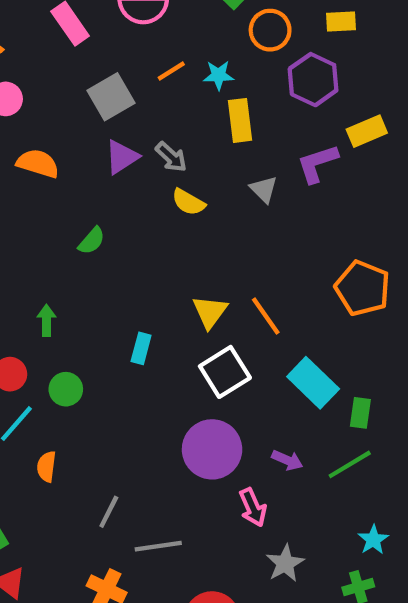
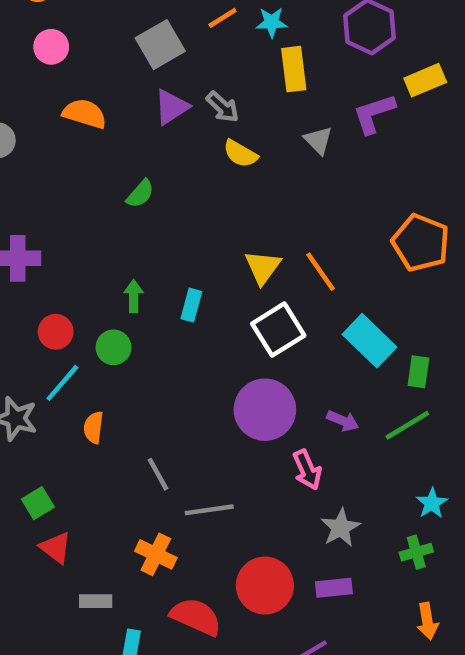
green arrow: (46, 320) -> (134, 296), moved
gray line: (109, 512) -> (158, 474), turned -56

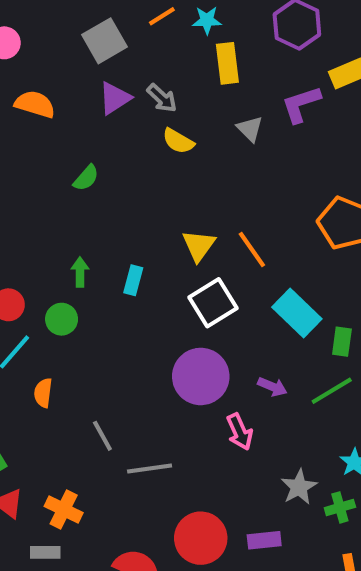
gray star: (341, 528) -> (299, 487), moved
orange cross: (156, 554) -> (64, 510), moved

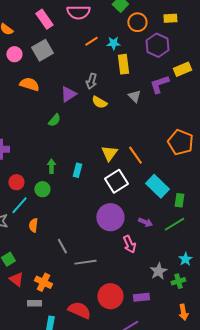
gray square: (105, 41) -> (42, 50), moved
purple triangle: (115, 98) -> (68, 94), moved
gray arrow: (162, 98) -> (91, 81), turned 63

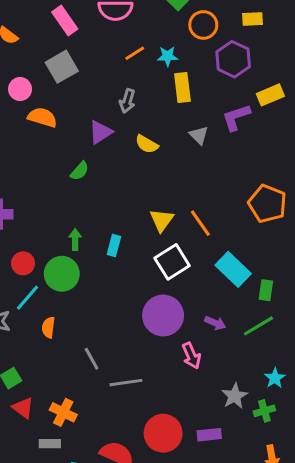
pink circle: (14, 54) -> (20, 89), moved
gray arrow: (91, 81) -> (127, 101), moved
green circle: (42, 189) -> (62, 274), size x1.5

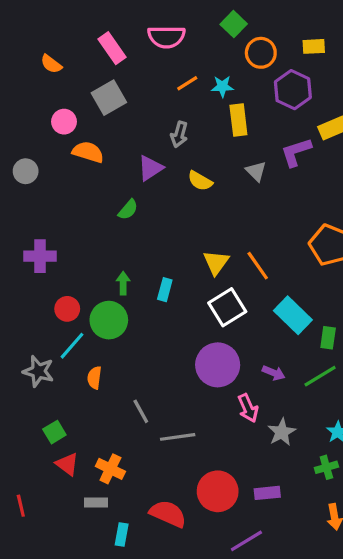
gray star: (235, 396) -> (282, 432), moved

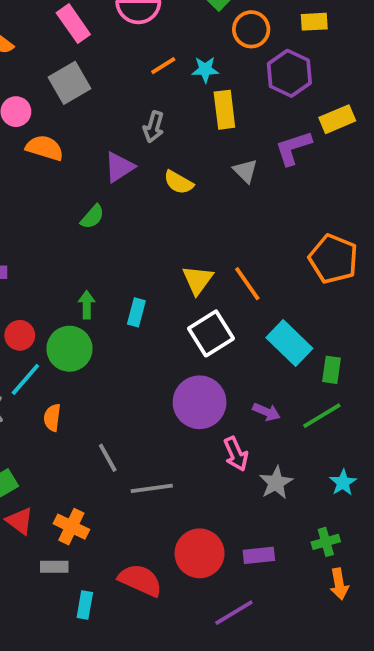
green cross: (326, 467) -> (326, 542), moved

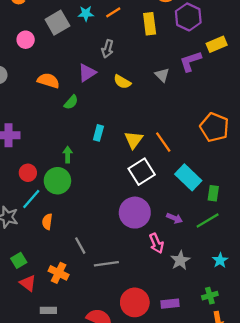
cyan star: (205, 69) -> (86, 14), moved
yellow rectangle: (224, 110) -> (150, 24), moved
orange semicircle: (45, 148) -> (48, 81), moved
cyan rectangle: (136, 312) -> (98, 133), moved
orange cross: (71, 527) -> (59, 273), moved

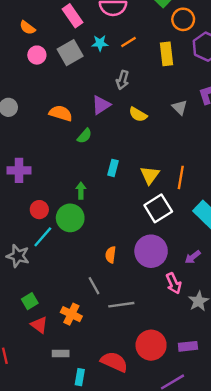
pink circle: (26, 40) -> (37, 55), moved
orange line: (163, 142) -> (181, 177), turned 45
purple arrow: (175, 218) -> (193, 257), turned 119
orange semicircle: (47, 222) -> (111, 255), moved

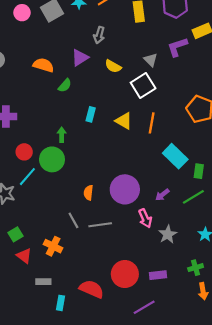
yellow triangle: (150, 175) -> (124, 121), turned -36
white square: (158, 208) -> (143, 85), moved
gray line: (121, 305) -> (100, 225), moved

